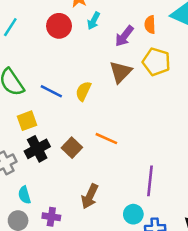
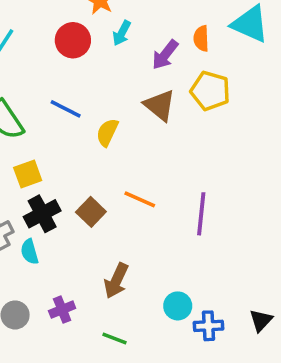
brown triangle: (121, 72) -> (160, 105), turned -35
blue line: (51, 91) -> (66, 109), moved
purple line: (150, 181) -> (201, 214), moved
cyan semicircle: (24, 195) -> (30, 252), moved
purple cross: (51, 217) -> (62, 310), turned -30

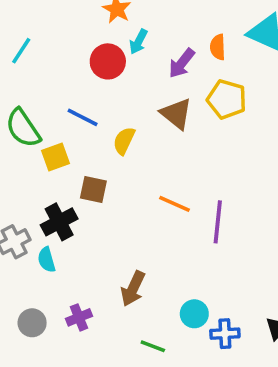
red circle: (73, 40) -> (108, 61), moved
yellow square: (28, 174) -> (56, 157), moved
orange line: (140, 199) -> (174, 204), moved
brown square: (91, 212) -> (93, 189), moved, turned -32
green line: (114, 338) -> (153, 346), moved

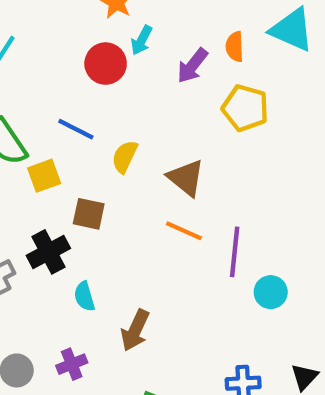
brown triangle: (176, 114) -> (186, 178), moved
cyan semicircle: (47, 260) -> (84, 296), moved
cyan circle: (194, 314) -> (271, 292), moved

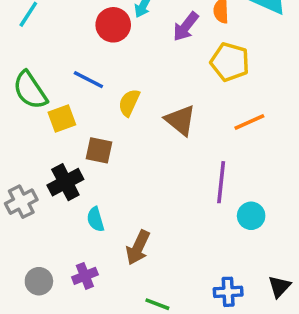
orange line: (184, 231) -> (249, 122), moved, turned -48

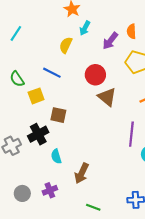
red circle: (113, 25) -> (95, 75), moved
green semicircle: (30, 90) -> (17, 79), size x0.7
yellow semicircle: (129, 103) -> (66, 45), moved

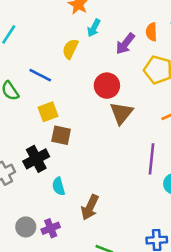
blue line: (52, 73) -> (40, 75), moved
yellow square: (36, 96) -> (48, 112), moved
brown triangle: (107, 97) -> (121, 113), turned 30
gray circle: (22, 193) -> (26, 227), moved

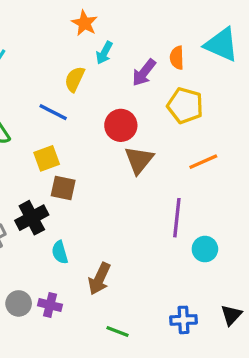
blue line: (40, 75) -> (53, 112), moved
purple cross: (51, 228) -> (50, 305), turned 36

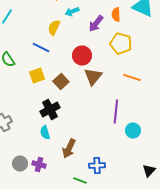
cyan arrow: (104, 53) -> (72, 12), turned 40
orange line: (203, 162) -> (132, 78), turned 42
brown square: (63, 188) -> (61, 82), moved, turned 35
black cross: (32, 218) -> (50, 110), moved
blue cross: (183, 320) -> (97, 166), moved

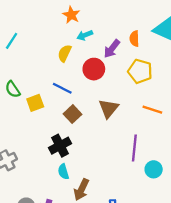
blue line: (41, 48) -> (62, 88), moved
red circle: (82, 56) -> (94, 69), moved
yellow square: (37, 76) -> (35, 103), moved
cyan semicircle: (45, 132) -> (63, 172), moved

